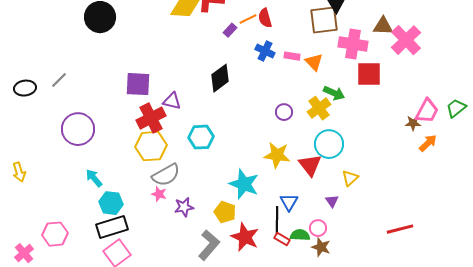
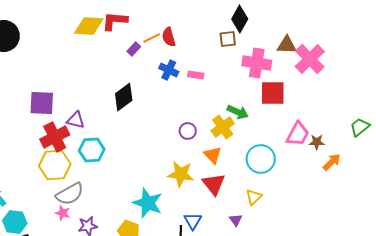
brown square: (324, 20) -> (228, 39), size x0.6
orange triangle: (314, 62) -> (213, 155), moved
pink trapezoid: (427, 111) -> (298, 134), moved
cyan hexagon: (201, 137) -> (92, 150), moved
cyan circle: (329, 144) -> (261, 159), moved

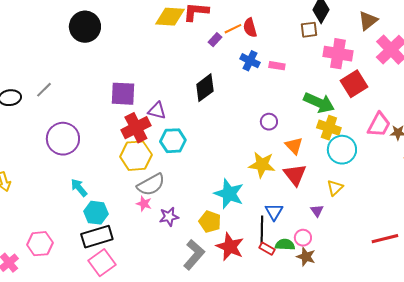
brown triangle: (287, 45) -> (368, 21), moved, turned -40
red square: (273, 93) -> (354, 84), turned -32
green arrow: (238, 112) -> (319, 103), size x1.4
yellow cross: (223, 127) -> (329, 128), moved, turned -35

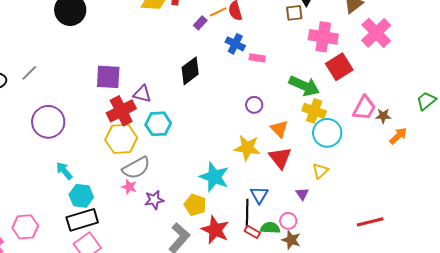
pink rectangle: (277, 66) -> (257, 58), moved

